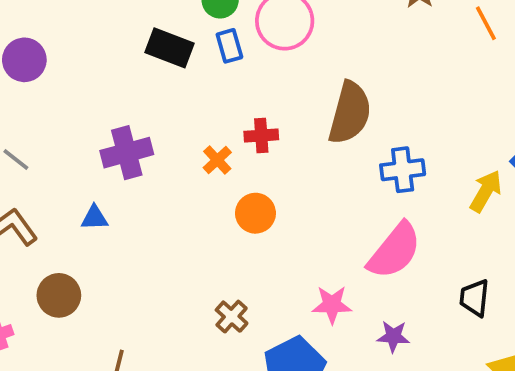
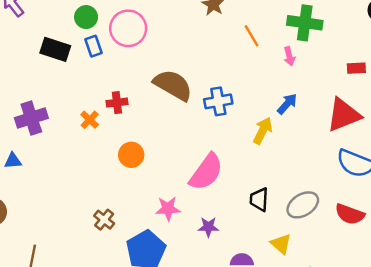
orange line: (486, 23) -> (251, 36), moved
brown semicircle: (350, 113) -> (173, 85), turned -72
blue cross: (403, 170) -> (218, 101), moved
orange circle: (255, 213) -> (131, 155), moved

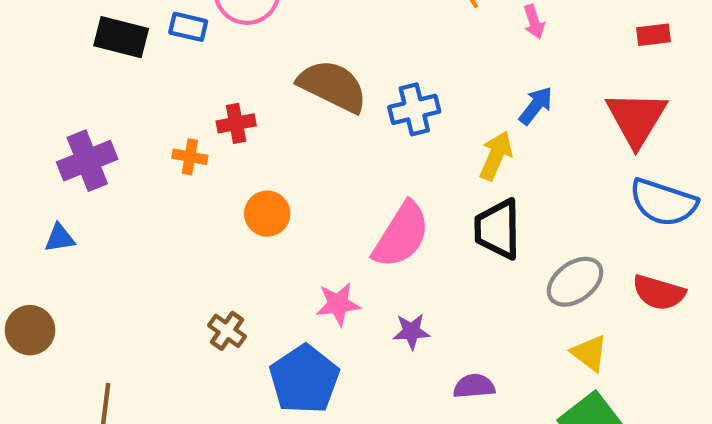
blue rectangle: (94, 46) -> (188, 27), turned -54
red triangle: (344, 115) -> (636, 119), turned -33
orange cross: (90, 120) -> (190, 157), turned -30
black trapezoid: (259, 199) -> (498, 229), moved, size x1.4
yellow triangle: (281, 244) -> (589, 353), moved

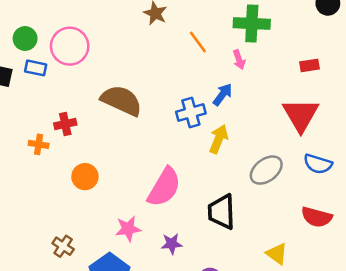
blue arrow: (536, 106) -> (223, 95), moved
blue cross: (414, 109) -> (191, 113), moved
blue semicircle: (663, 202) -> (318, 164), size x0.7
black trapezoid: (498, 229) -> (222, 212), moved
gray ellipse: (575, 282) -> (266, 170), moved

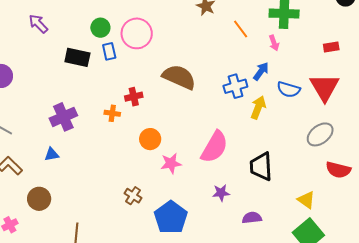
blue rectangle: (36, 68) -> (109, 51), turned 66
blue semicircle: (318, 164) -> (289, 89), moved
gray ellipse: (266, 170) -> (320, 134), moved
pink star: (128, 229) -> (171, 163), moved

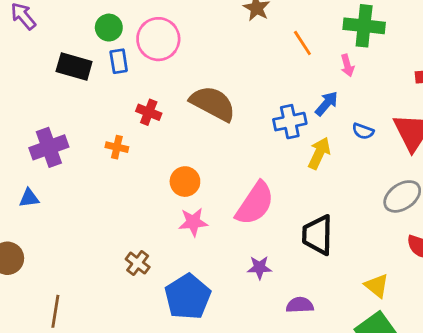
blue semicircle: (289, 89) -> (363, 131), size x0.7
red cross: (134, 97) -> (149, 112), moved, turned 30
orange circle: (150, 139) -> (185, 182), moved

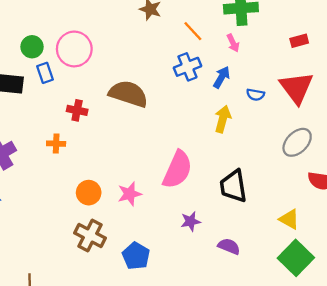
blue cross: (290, 122) -> (187, 67), moved
orange circle: (185, 182) -> (89, 193), moved
brown cross: (138, 263) -> (90, 236), size x1.5
blue pentagon: (188, 297) -> (136, 256), size x0.7
purple semicircle: (300, 305) -> (229, 246), turned 35

